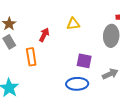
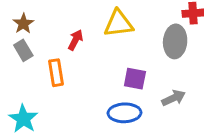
yellow triangle: (73, 24) -> (119, 24), size x1.5

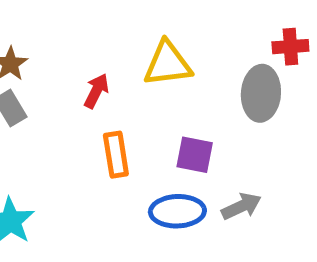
orange rectangle: (56, 73) -> (116, 155), moved
gray arrow: (174, 98) -> (241, 206), moved

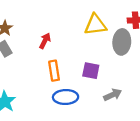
yellow triangle: (168, 64) -> (95, 25), moved
blue ellipse: (177, 211) -> (66, 97), moved

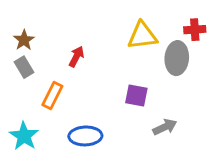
orange rectangle: (54, 71) -> (52, 96), moved, turned 36
blue ellipse: (66, 97) -> (85, 136), moved

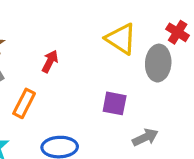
red cross: (195, 30) -> (178, 32), turned 36
yellow triangle: (142, 36) -> (121, 39), turned 40

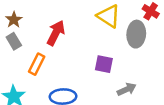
red arrow: (50, 61) -> (56, 33), size x1.5

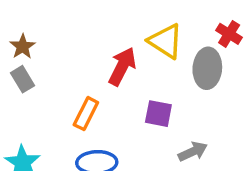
red arrow: (56, 33) -> (122, 66), moved
orange rectangle: (37, 64) -> (86, 114), moved

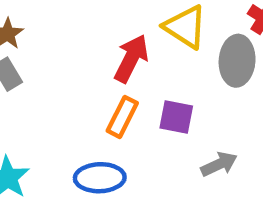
orange rectangle: (86, 114) -> (122, 117), moved

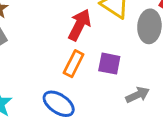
blue ellipse: (100, 178) -> (59, 104), turned 36

